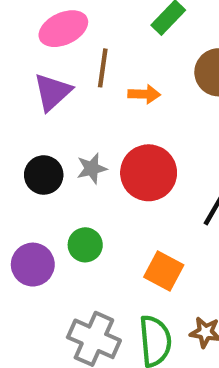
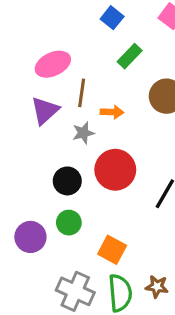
gray star: (92, 168) -> (83, 133), moved
black circle: (44, 175) -> (67, 181), moved
orange square: (164, 271) -> (112, 250), moved

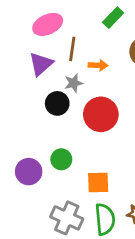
black circle: (67, 181) -> (57, 103), moved
orange square: (112, 250) -> (98, 182), turned -30

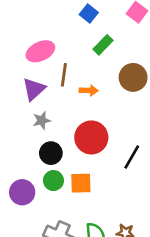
gray star: (74, 83) -> (42, 120), moved
black circle: (57, 103) -> (51, 153), moved
orange square: (98, 182) -> (81, 183), moved

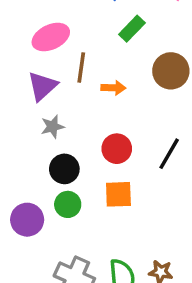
red circle: (91, 137) -> (117, 149), size x0.7
black line: (132, 157) -> (169, 154), moved
orange square: (81, 183) -> (118, 194), moved

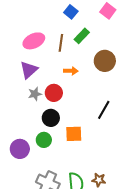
brown line: (81, 67) -> (61, 43), moved
red circle: (117, 149) -> (54, 93), moved
black circle: (64, 169) -> (51, 118), moved

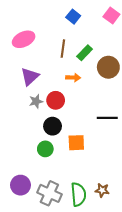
green rectangle: (82, 36) -> (85, 53), moved
pink ellipse: (34, 41) -> (24, 39), moved
black line: (104, 110) -> (107, 118), turned 60
purple circle: (20, 149) -> (20, 185), moved

